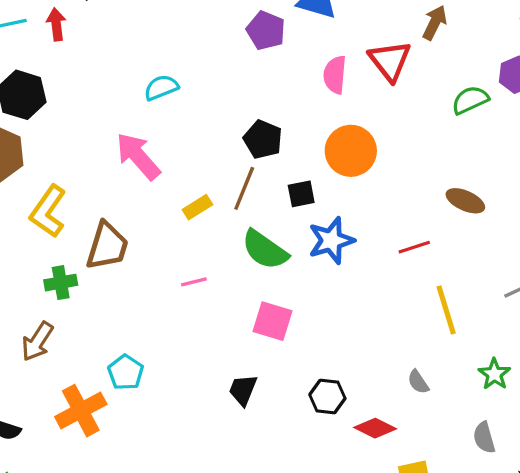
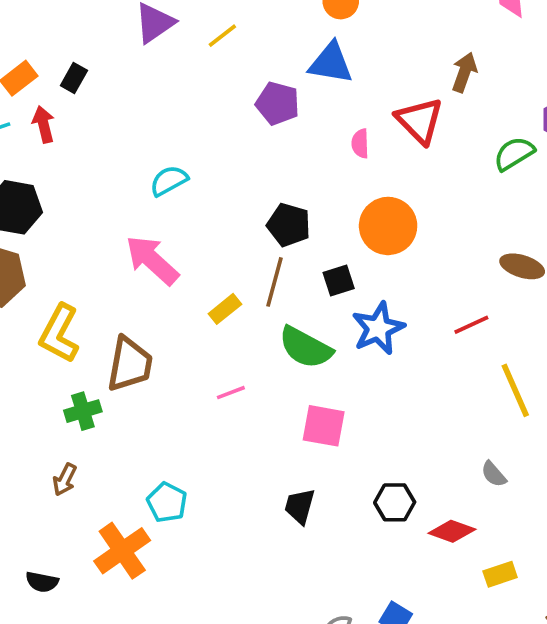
pink semicircle: (335, 75) -> (360, 143), size x0.7
brown arrow: (37, 341) -> (65, 480), size x0.7

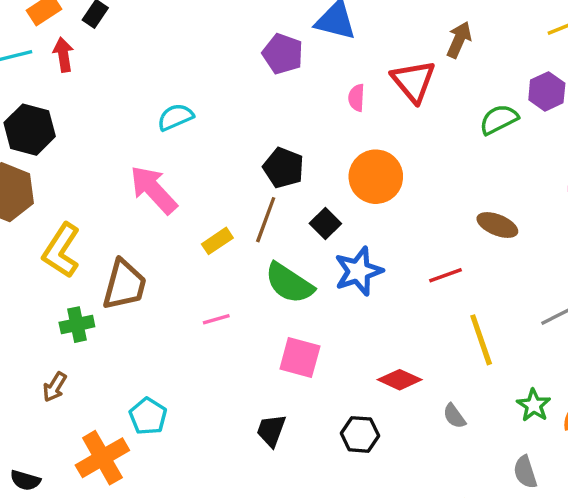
black square: (339, 280) -> (325, 224), turned -32
red diamond: (452, 531) -> (400, 380), moved

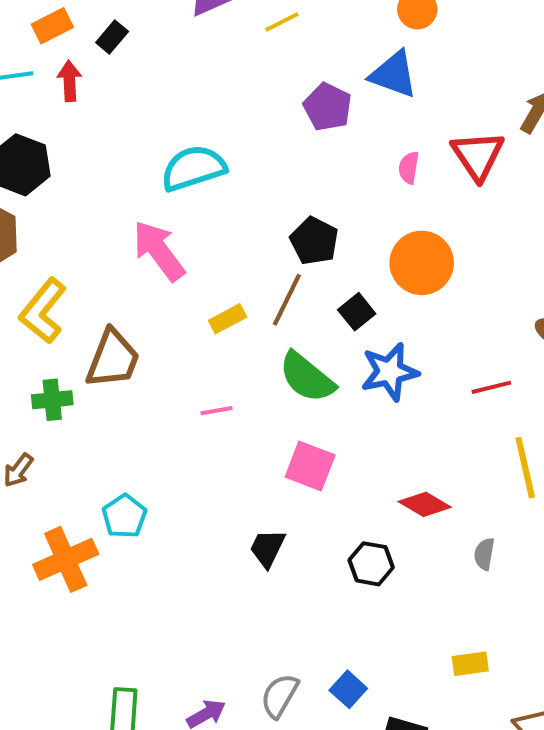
cyan semicircle: (175, 117) -> (193, 168), size x1.5
gray semicircle: (454, 416) -> (484, 554), turned 40

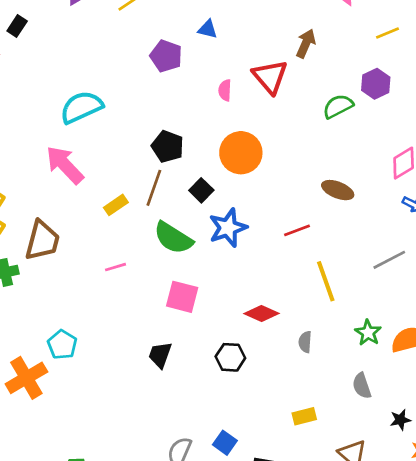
blue triangle: (394, 74) -> (208, 29), size x0.6

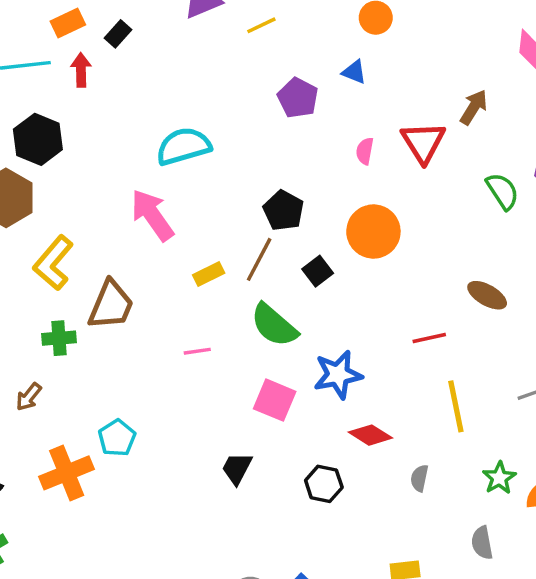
green semicircle: (338, 106) -> (502, 191), turned 76
blue star: (228, 228) -> (338, 375), moved

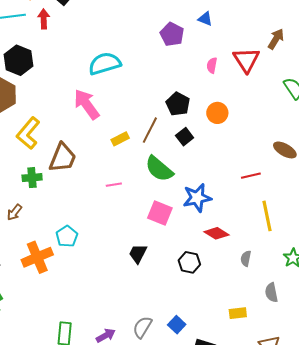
black pentagon: (283, 211) -> (178, 104), moved
orange circle: (373, 232) -> (217, 113), size x0.7
gray semicircle: (482, 543) -> (271, 292), moved

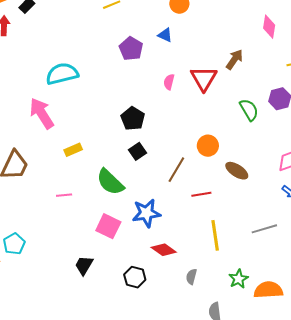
orange circle: (217, 113) -> (208, 146), moved
brown line: (150, 130) -> (176, 170), moved

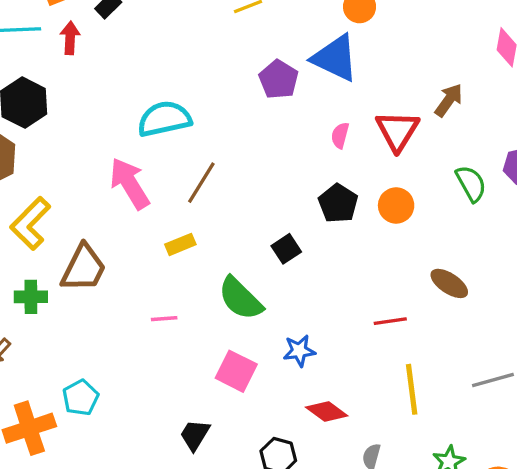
blue triangle: (165, 35) -> (335, 58), size x2.0
black pentagon: (133, 118) -> (338, 203), moved
orange circle: (208, 146) -> (396, 205), moved
brown line: (176, 170) -> (201, 183), moved
blue star: (146, 213) -> (299, 351), size x0.7

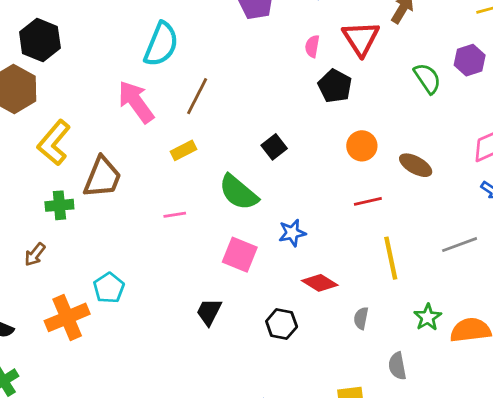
cyan semicircle: (164, 119) -> (161, 44), turned 129
black pentagon: (338, 203) -> (335, 86), moved
orange circle: (396, 205) -> (362, 146), moved

